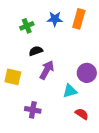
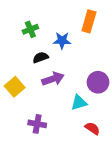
blue star: (55, 19) -> (62, 41), moved
purple arrow: (47, 70) -> (53, 79), turned 42
yellow square: (13, 77) -> (15, 87), turned 36

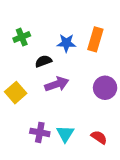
orange rectangle: (89, 21) -> (95, 39), moved
green cross: (30, 29) -> (22, 37), moved
cyan triangle: (79, 103) -> (65, 134), moved, turned -42

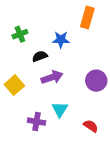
orange rectangle: (95, 39) -> (87, 18), moved
cyan triangle: (65, 134) -> (60, 109), moved

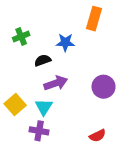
yellow square: (14, 85) -> (15, 105), moved
cyan triangle: (60, 109) -> (44, 107), moved
red semicircle: (91, 126) -> (98, 136), turned 120

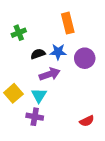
orange rectangle: (94, 19) -> (68, 23), moved, turned -30
blue star: (65, 42) -> (58, 52), moved
purple circle: (104, 87) -> (85, 58), moved

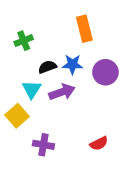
cyan triangle: (39, 95) -> (32, 89), moved
red semicircle: (87, 121) -> (99, 143), moved

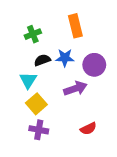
green cross: (24, 41) -> (33, 34), moved
purple arrow: (62, 92) -> (75, 88), moved
yellow square: (17, 116) -> (36, 104), moved

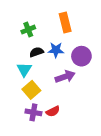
red semicircle: (88, 129) -> (53, 111), moved

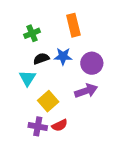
purple arrow: (65, 77) -> (86, 91), moved
yellow square: (31, 90) -> (48, 101), moved

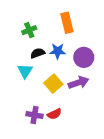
yellow square: (48, 101) -> (53, 84), moved

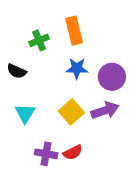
orange rectangle: (67, 23) -> (74, 31), moved
black semicircle: (38, 53) -> (17, 71), moved, turned -136
cyan triangle: (25, 71) -> (25, 113), moved

